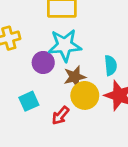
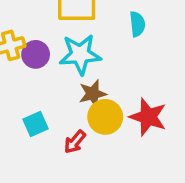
purple circle: (43, 62) -> (36, 54), moved
cyan semicircle: (111, 65) -> (137, 24), moved

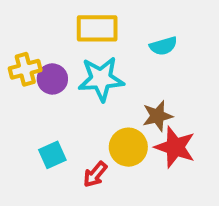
cyan semicircle: (137, 24) -> (163, 46), turned 80
brown star: (93, 94) -> (157, 116), moved

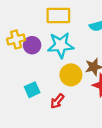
yellow circle: (128, 147) -> (71, 75), moved

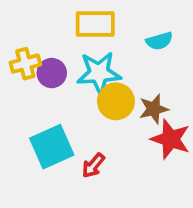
yellow circle: (71, 75) -> (116, 101), moved
cyan square: (32, 90) -> (52, 147), size x1.6

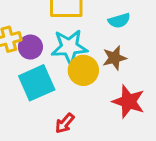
brown star: (154, 109) -> (114, 58), moved
cyan square: (52, 147) -> (37, 83), moved

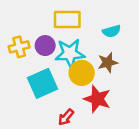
purple circle: (30, 47) -> (45, 46), moved
red star: (129, 102) -> (97, 99), moved

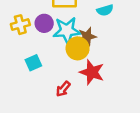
brown star: (108, 63) -> (87, 36), moved
cyan square: (43, 83) -> (33, 63), moved, size x0.6

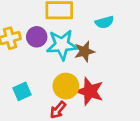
yellow circle: (78, 48) -> (66, 86), moved
cyan square: (33, 63) -> (22, 91), moved

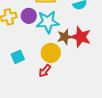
brown star: (85, 51) -> (65, 37), moved
red star: (90, 91) -> (81, 37), moved

